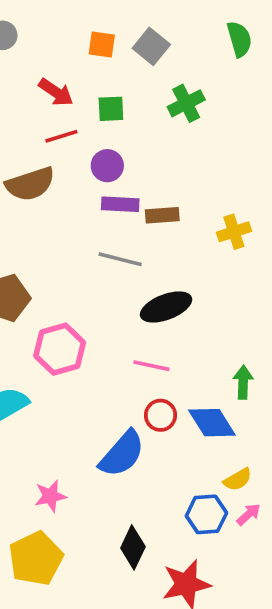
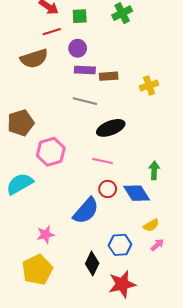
blue hexagon: (206, 514) -> (120, 245), moved

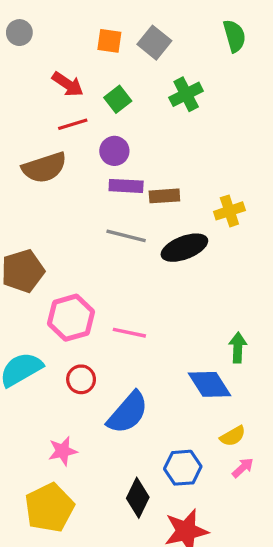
green square: (80, 16) -> (118, 99), turned -35
black ellipse: (111, 128) -> (184, 248), moved
pink line: (102, 161) -> (129, 333), moved
red circle: (108, 189) -> (81, 379), moved

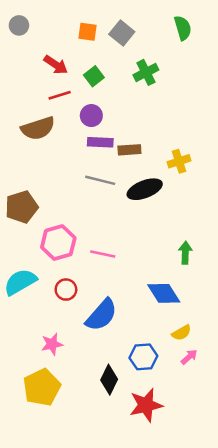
green arrow: (238, 348) -> (185, 253), moved

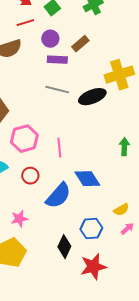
brown rectangle: (129, 150) -> (80, 44), moved, turned -36
yellow cross: (179, 161) -> (119, 75), size x1.6
pink line: (103, 254) -> (59, 148), turned 72
blue diamond: (164, 293) -> (87, 179), moved

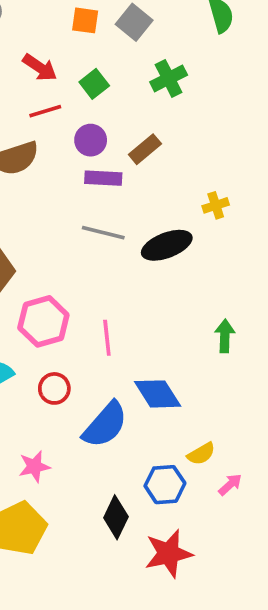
yellow cross: (119, 75) -> (216, 205), size x0.5
yellow semicircle: (121, 210) -> (201, 454), moved

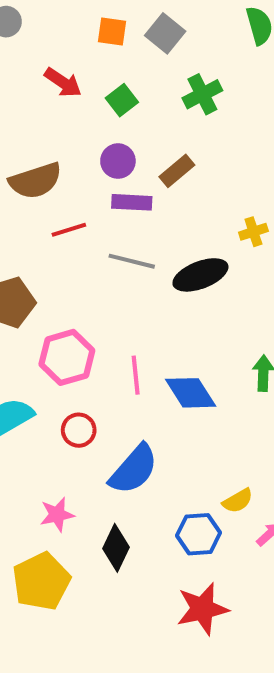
red line: (45, 111) -> (69, 230), moved
blue diamond: (158, 394) -> (191, 393), moved
black diamond: (116, 517) -> (116, 548), moved

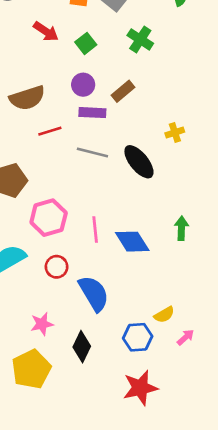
green cross: (202, 94) -> (140, 39), turned -30
black ellipse: (200, 275) -> (139, 162), turned 72
blue semicircle: (134, 469) -> (94, 293), turned -72

